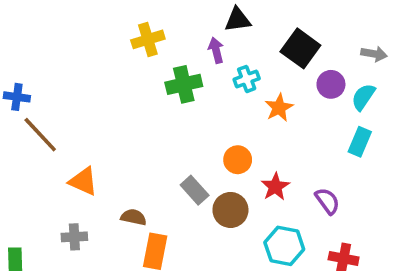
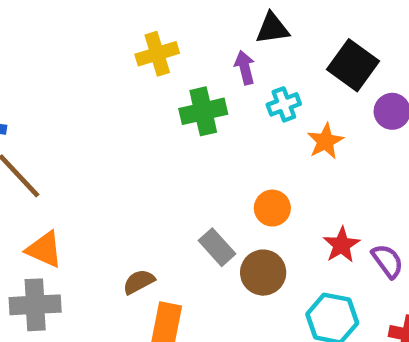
orange triangle: (83, 181) -> (44, 250), moved
red star: (275, 187) -> (341, 245), moved
brown semicircle: (134, 217) -> (139, 282), turned -40
gray cross: (74, 237) -> (35, 305), moved, size x1.5

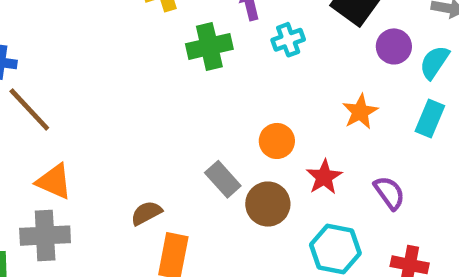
orange star: (325, 141) -> (360, 112), moved
red star: (341, 245) -> (324, 177), moved

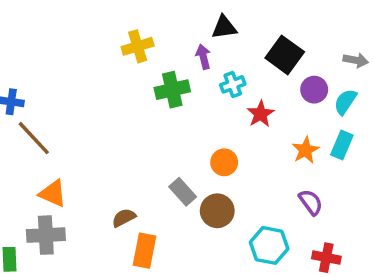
orange star: (360, 112) -> (306, 150), moved
red star: (324, 177) -> (261, 114), moved

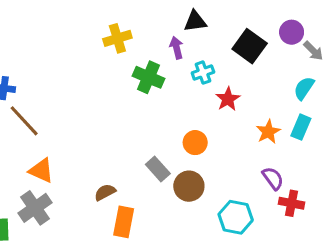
gray arrow: (356, 60) -> (313, 51), turned 35
green cross: (172, 90) -> (149, 77), turned 36
purple circle: (314, 90) -> (292, 32), moved
gray cross: (46, 235) -> (35, 208), turned -32
red cross: (326, 258) -> (292, 203), moved

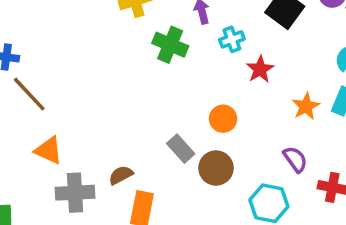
purple semicircle: (273, 178) -> (295, 159), moved
gray cross: (35, 208) -> (75, 193), moved, turned 32

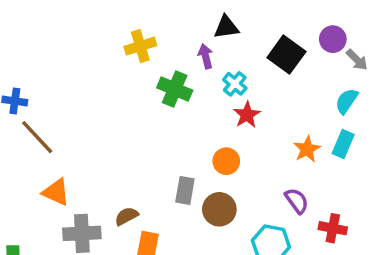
cyan cross: (232, 39) -> (235, 84), turned -30
red star: (260, 69) -> (247, 115), moved
gray rectangle: (181, 149) -> (185, 190), turned 52

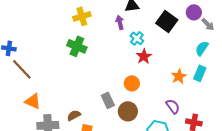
green cross: (175, 89) -> (77, 46), moved
gray rectangle: (185, 190) -> (108, 100), turned -35

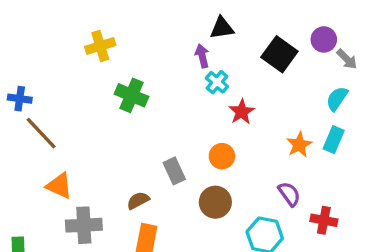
yellow cross: (82, 16) -> (100, 46), moved
cyan cross: (137, 38) -> (217, 82), moved
gray rectangle: (108, 100) -> (174, 171), moved
brown semicircle: (74, 115) -> (138, 201), moved

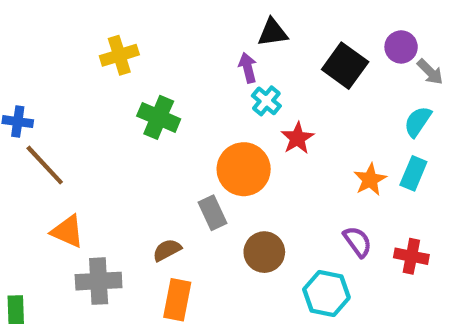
orange circle: (222, 156) -> (244, 169), moved, size x1.6
red cross: (324, 220) -> (411, 256), moved

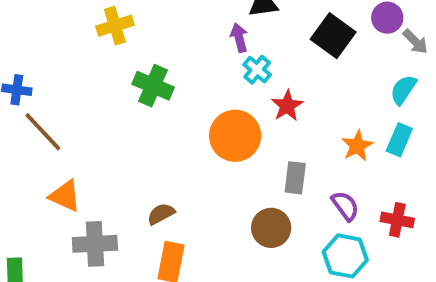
gray rectangle: (213, 213) -> (295, 178), moved, turned 32
brown circle: (264, 252) -> (271, 228), moved
cyan hexagon: (326, 294) -> (345, 256), moved

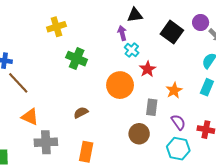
orange star: (357, 146) -> (174, 90), moved
brown semicircle: (161, 214) -> (81, 113), moved

